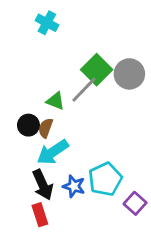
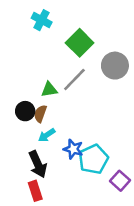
green square: (97, 70) -> (80, 43), moved
green triangle: (55, 101) -> (49, 90), turned -30
cyan arrow: (53, 152) -> (47, 135), size x0.6
blue star: (74, 186) -> (73, 149), moved

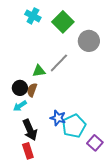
green square: (80, 43) -> (63, 22), moved
gray circle: (115, 66) -> (89, 41), moved
cyan arrow: (47, 135) -> (20, 106), moved

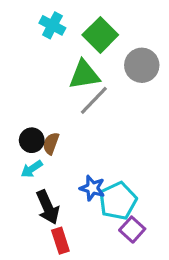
green triangle: (39, 71) -> (84, 75), moved, size x1.5
purple square: (95, 143) -> (132, 230), moved
red rectangle: (28, 151) -> (60, 241), moved

